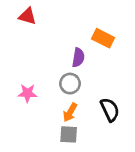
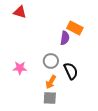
purple semicircle: (78, 57) -> (65, 38), moved
black semicircle: (110, 110) -> (71, 71), moved

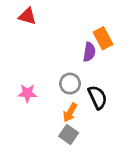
orange rectangle: (75, 28) -> (103, 38), turned 35
gray square: (50, 98) -> (69, 134), turned 32

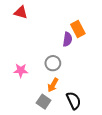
black semicircle: (98, 97) -> (74, 101), moved
gray square: (69, 134) -> (44, 102), moved

